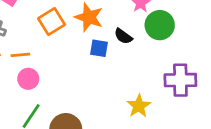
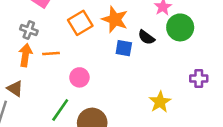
pink circle: (28, 79) -> (79, 77), moved
purple cross: (180, 80) -> (199, 79), size x0.6

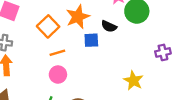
orange star: (115, 19) -> (78, 17), turned -30
orange line: (51, 53) -> (57, 53), moved

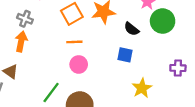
blue square: (91, 40) -> (125, 55), moved
pink circle: (58, 75) -> (79, 64), moved

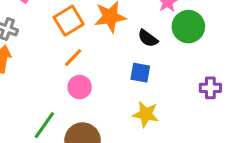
orange line: (74, 42) -> (73, 58), turned -42
yellow star: (142, 88) -> (146, 114), moved, turned -30

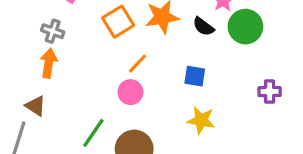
black semicircle: (148, 38) -> (203, 27), moved
orange line: (73, 58) -> (137, 64), moved

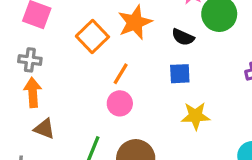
black semicircle: (203, 27) -> (183, 37), moved
brown triangle: (36, 106) -> (44, 129), moved

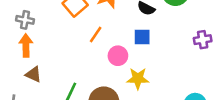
pink circle: (120, 103) -> (118, 56), moved
yellow star: (196, 116) -> (138, 78), moved

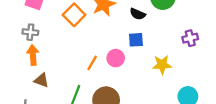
orange line: (96, 34) -> (92, 63), moved
yellow star: (138, 78) -> (162, 65), moved

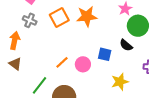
black semicircle: (138, 14) -> (126, 45), moved
gray cross: (30, 32) -> (30, 20), moved
yellow star: (162, 65) -> (120, 82), turned -30

